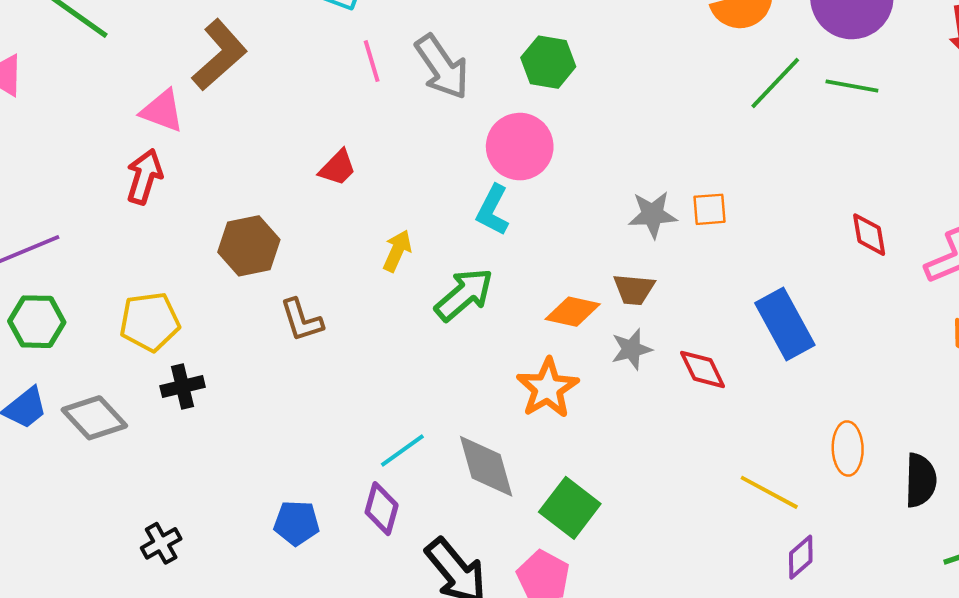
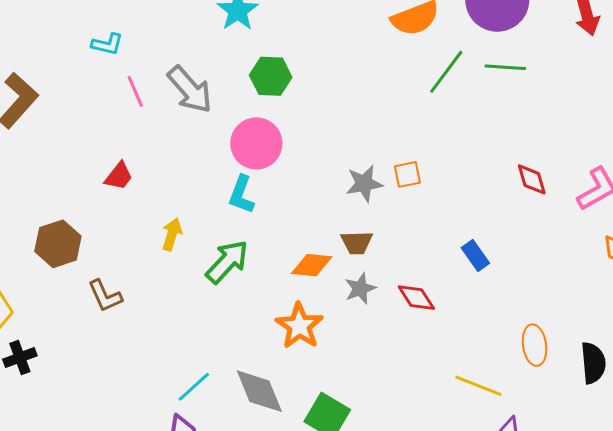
blue rectangle: (785, 324) -> (475, 256), size x0.6

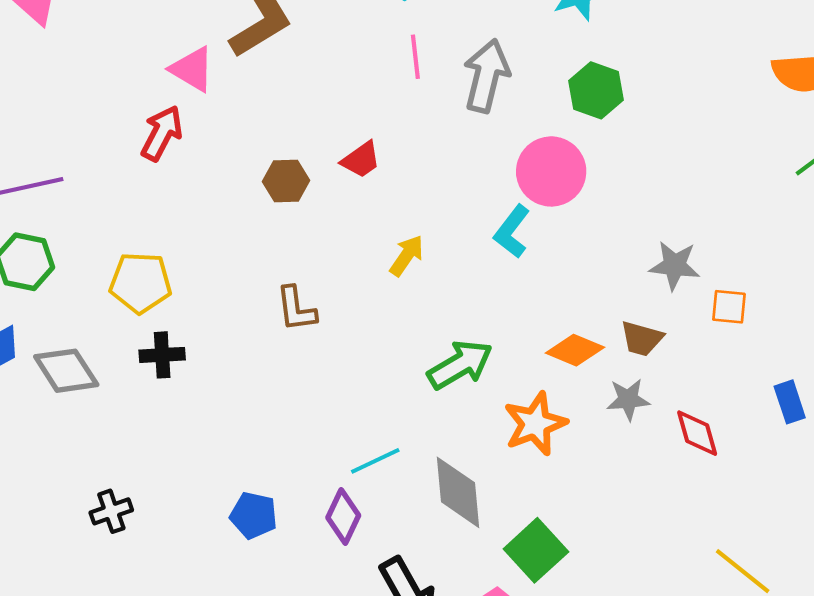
gray arrow: (190, 90) -> (486, 76), turned -142
orange square: (407, 174) -> (729, 307), moved
brown hexagon: (58, 244) -> (286, 181), moved, size x0.7
green arrow: (227, 262) -> (460, 365), moved

